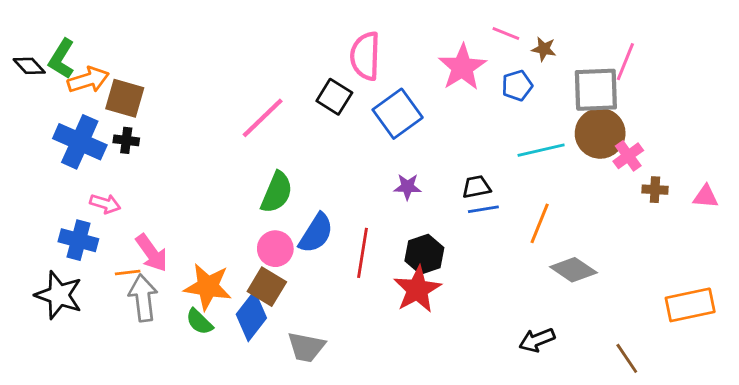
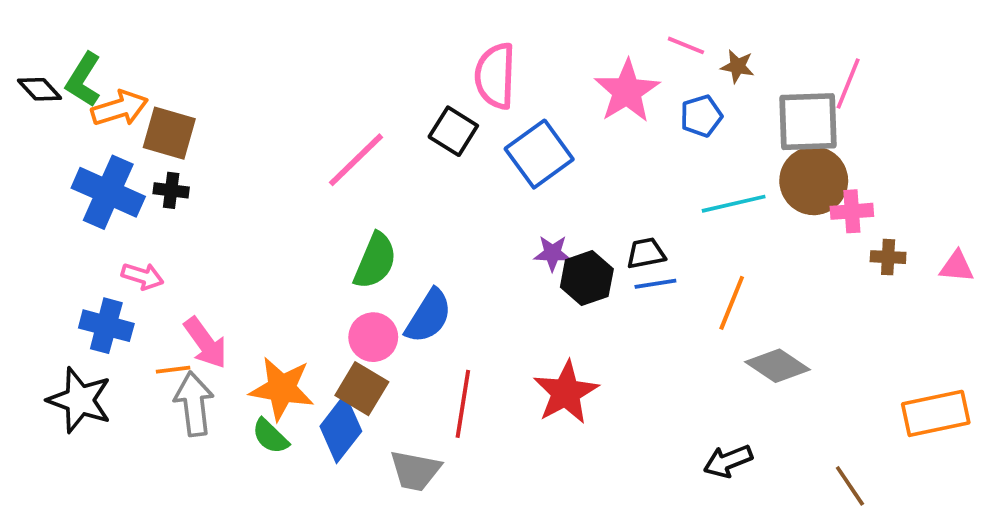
pink cross: (628, 156) -> (852, 211), turned 32
red line: (362, 253) -> (463, 404), moved
black hexagon: (424, 254) -> (587, 278), moved

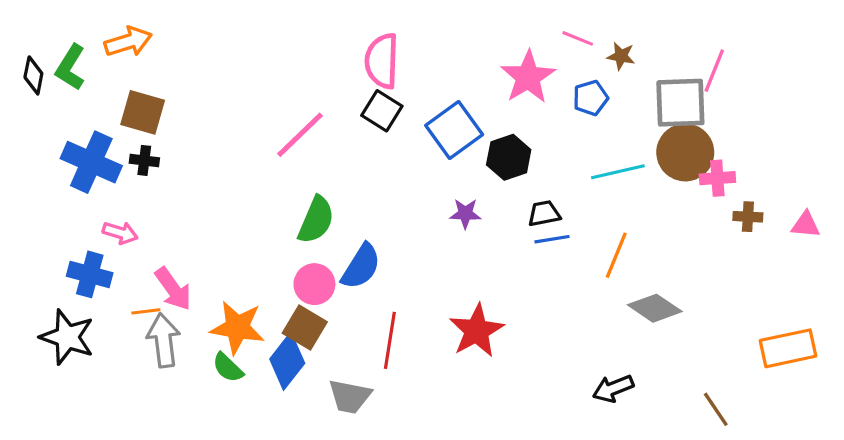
pink semicircle: (495, 76) -> (382, 61), moved
black diamond: (40, 89) -> (33, 75), turned 54
orange arrow: (120, 108) -> (128, 42), moved
black hexagon: (587, 278) -> (509, 157), moved

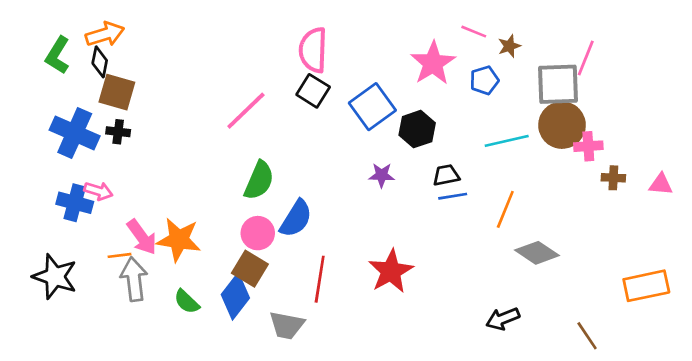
brown star: (621, 56) -> (509, 46), turned -30
black diamond: (33, 75) -> (100, 62), moved
blue cross: (90, 274) -> (75, 203), moved
orange star: (237, 327) -> (179, 240), moved

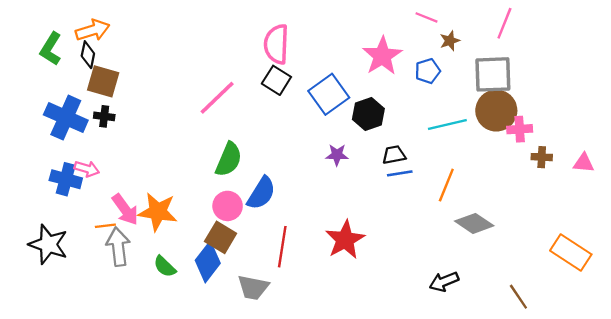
pink line: (474, 32) -> (427, 17), moved
pink line: (586, 58) -> (504, 23), moved
orange rectangle: (646, 286) -> (571, 253), turned 45

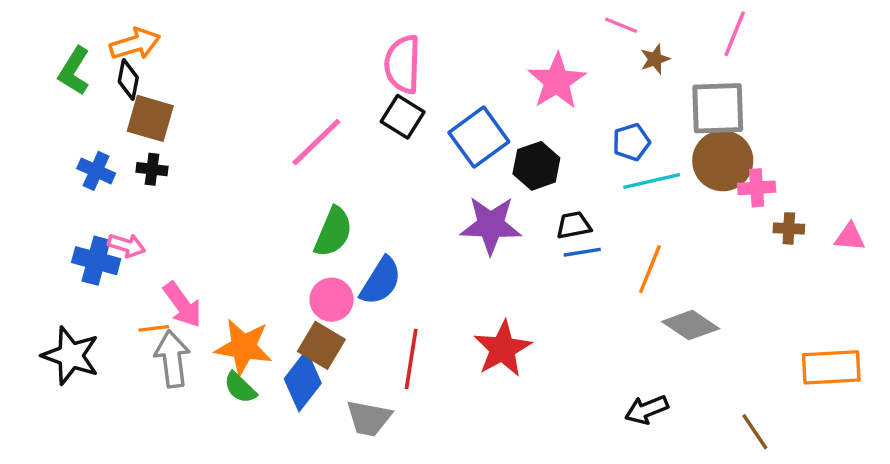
blue pentagon: (428, 71) -> (631, 142), moved
blue cross: (66, 118) -> (96, 171), size x0.6
purple star: (337, 155) -> (491, 225), size x1.8
orange star: (158, 212) -> (243, 347), moved
orange rectangle: (571, 253) -> (831, 367), turned -36

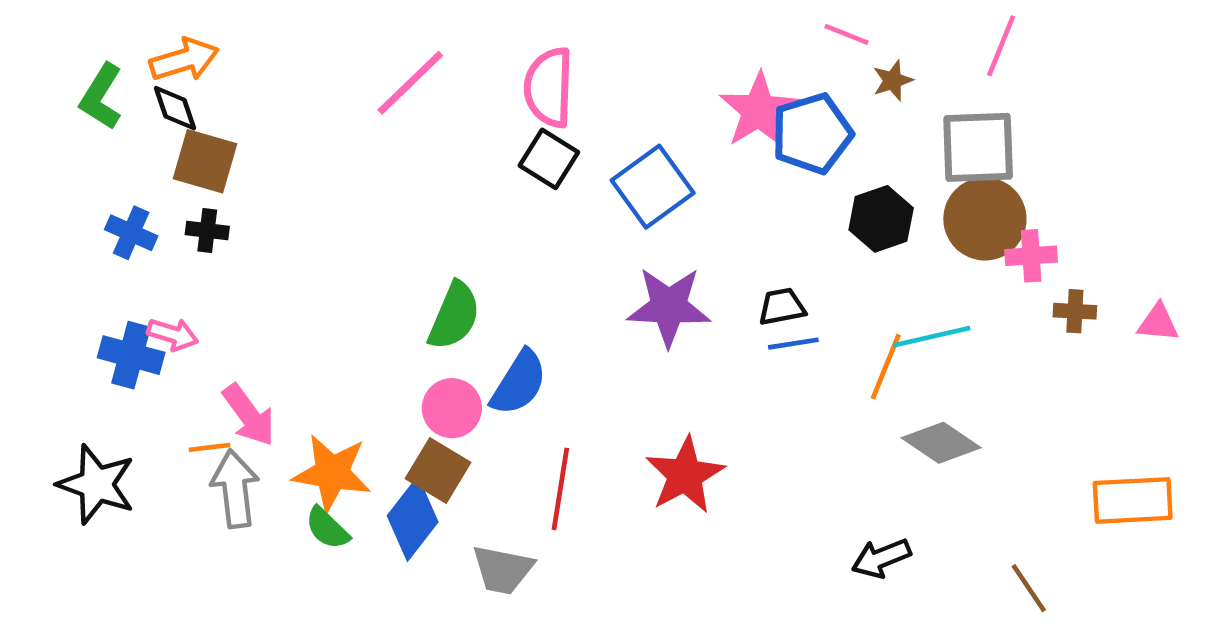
black diamond: (128, 79) -> (175, 108), turned -30
pink line: (316, 142) -> (410, 83), moved
blue pentagon: (631, 142) -> (812, 134), moved, size x1.6
black hexagon: (536, 166) -> (881, 219), moved
cyan line: (652, 181) -> (932, 337), moved

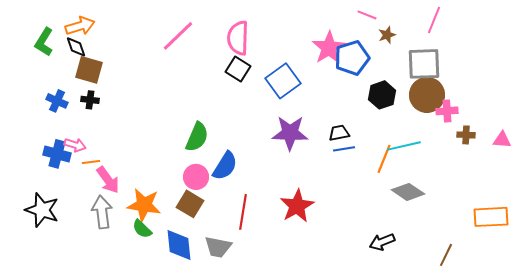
orange line: (210, 447) -> (91, 162), moved
blue diamond: (413, 519) -> (179, 245), moved, turned -44
brown line: (1029, 588) -> (446, 255), turned 60

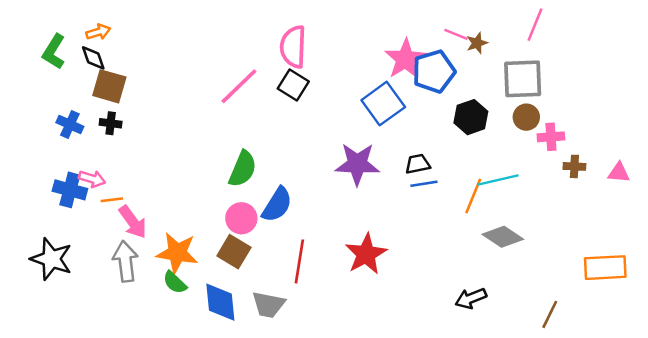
pink line: (367, 15) -> (456, 34), moved
orange arrow: (80, 26) -> (98, 32), size x0.7
pink line: (178, 36) -> (239, 86), moved
blue square: (283, 81) -> (383, 104), moved
brown circle: (427, 95) -> (526, 117), size x0.6

